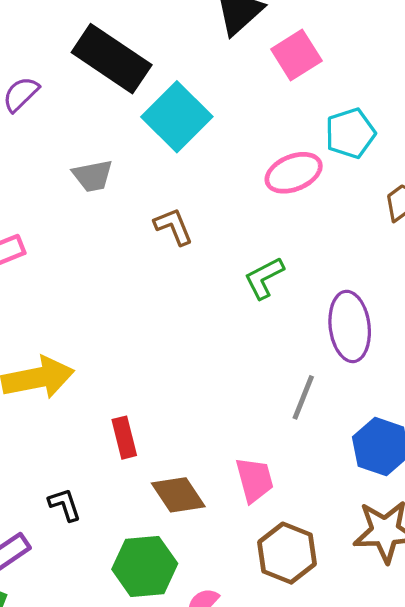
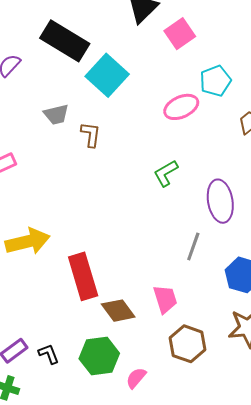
brown L-shape: (173, 226) -> (91, 135), moved, turned 32
red rectangle: (124, 438) -> (83, 276), size x1.8
black L-shape: (65, 505) -> (49, 354), moved

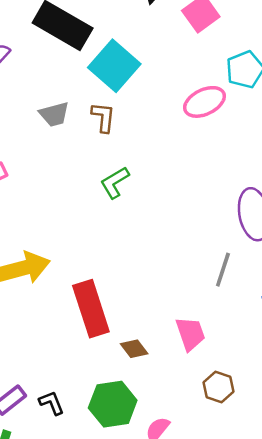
brown L-shape: (91, 135) -> (103, 117), moved
green L-shape: (166, 173) -> (115, 182), moved
brown diamond: (118, 311) -> (134, 349), size x0.7
brown hexagon: (187, 344) -> (219, 387), size x0.7

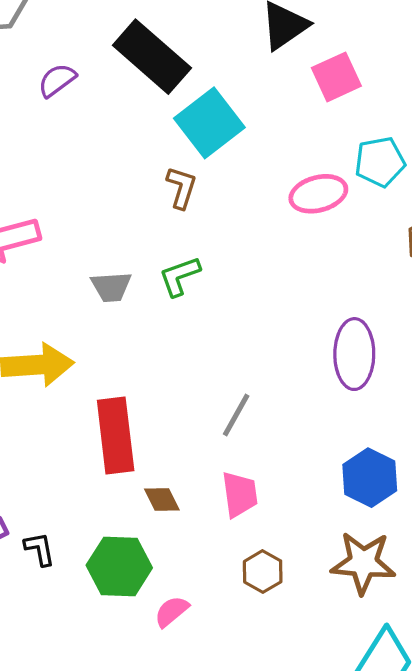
gray trapezoid: (54, 114) -> (111, 287), moved
gray line: (223, 270) -> (236, 415), moved

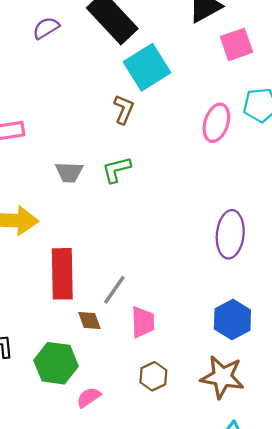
pink ellipse: (318, 194) -> (216, 123), turned -63
gray line: (236, 415) -> (114, 290), moved

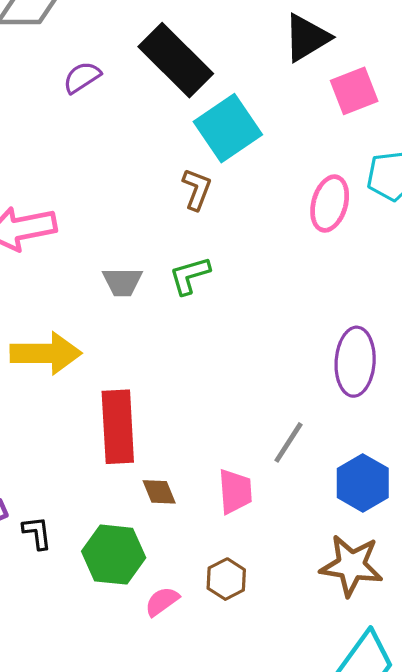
gray line: (114, 290) -> (288, 442), moved
brown hexagon: (153, 376) -> (226, 579), moved

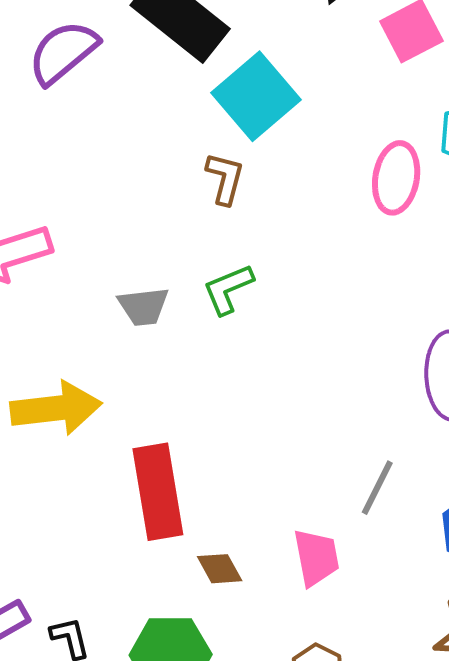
purple semicircle: (82, 77) -> (63, 52), size x1.5

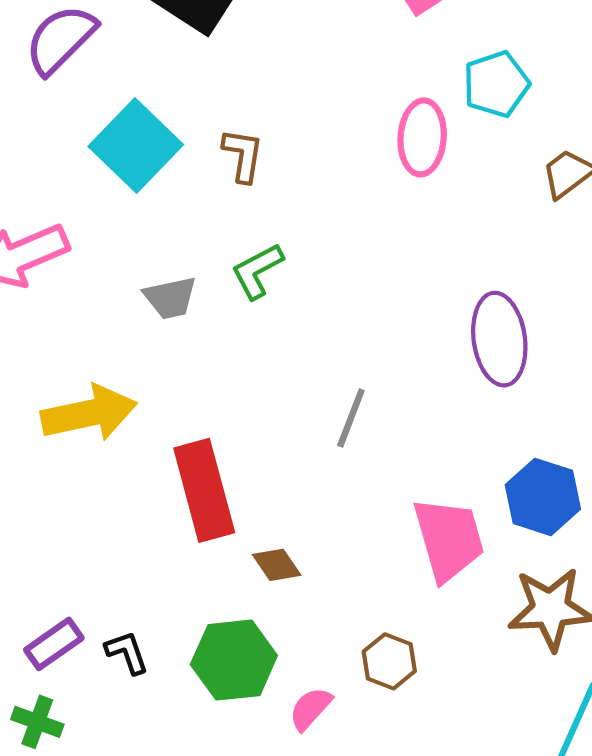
cyan square: (256, 96) -> (136, 145), moved
gray line: (377, 488) -> (351, 418), moved
pink trapezoid: (316, 558) -> (449, 539), moved, size x1.4

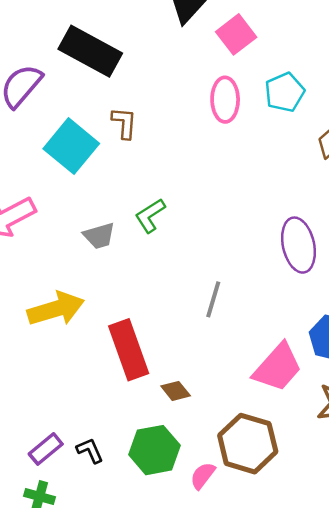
pink ellipse: (422, 137) -> (225, 100), moved
brown L-shape: (243, 155) -> (124, 123), moved
pink trapezoid: (449, 539) -> (278, 367), turned 62
brown hexagon: (389, 661) -> (248, 444), size x1.8

